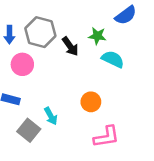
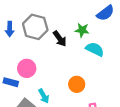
pink circle: (22, 64) -> (27, 68), moved

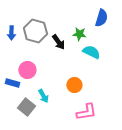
blue semicircle: (105, 13) -> (101, 18), turned -36

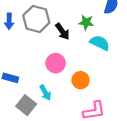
pink circle: (27, 70) -> (56, 63), moved

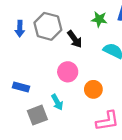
green star: (86, 22) -> (99, 19), moved
gray square: (26, 105) -> (37, 115), turned 30

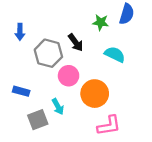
gray hexagon: (48, 26) -> (48, 53), moved
orange circle: (93, 89) -> (95, 94), size x1.5

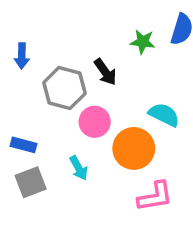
cyan semicircle: (115, 54) -> (164, 115), moved
gray square: (38, 120) -> (31, 182), moved

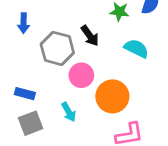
cyan semicircle: (164, 115) -> (136, 48), moved

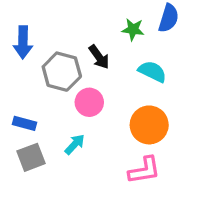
blue arrow: (23, 23) -> (23, 42), size x1.4
orange circle: (112, 96) -> (149, 125), moved
cyan arrow: (69, 112) -> (75, 144), turned -108

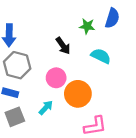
gray hexagon: (62, 72) -> (17, 65), moved
orange circle: (149, 125) -> (78, 94), moved

